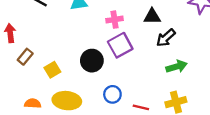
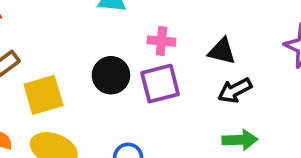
black circle: (92, 61) -> (111, 75), moved
yellow square: (52, 70) -> (43, 95), size x1.5

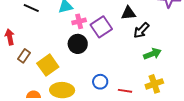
pink cross: (161, 41) -> (79, 21), moved
purple square: (160, 84) -> (101, 27), moved

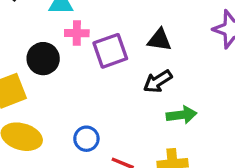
black arrow: (141, 30) -> (158, 81), moved
black circle: (78, 44) -> (43, 59), moved

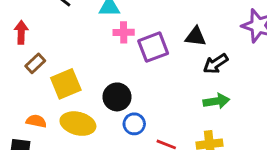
black circle: (43, 59) -> (117, 97), moved
black arrow: (158, 81) -> (216, 64), moved

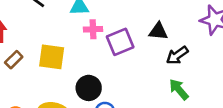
yellow square: (66, 84) -> (52, 57), moved, turned 32
green arrow: (216, 101) -> (179, 89), turned -120

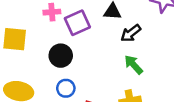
black circle: (89, 88) -> (61, 56), moved

